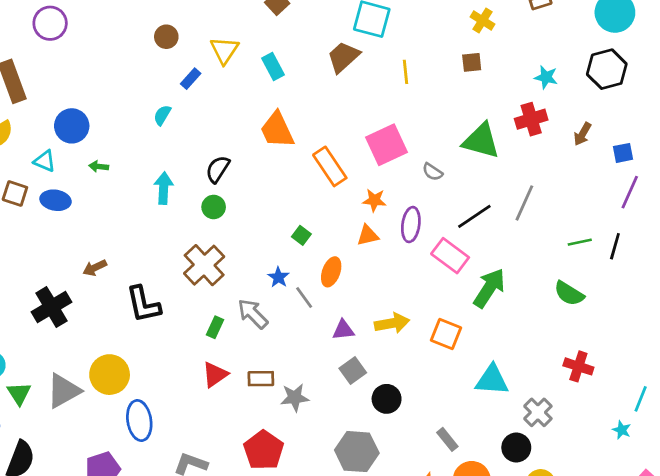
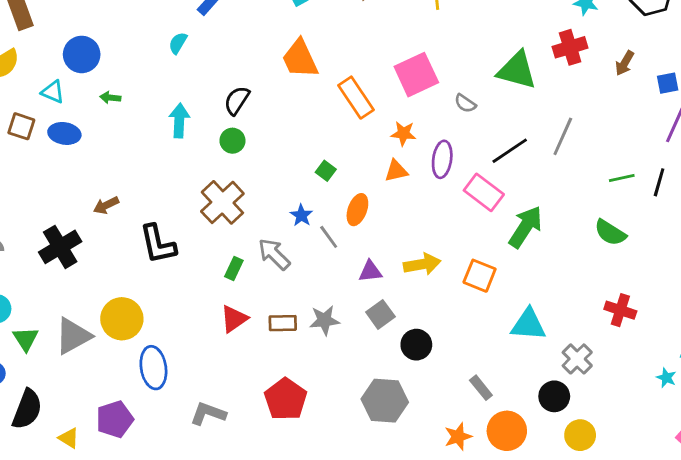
gray star: (295, 398) -> (324, 320), moved

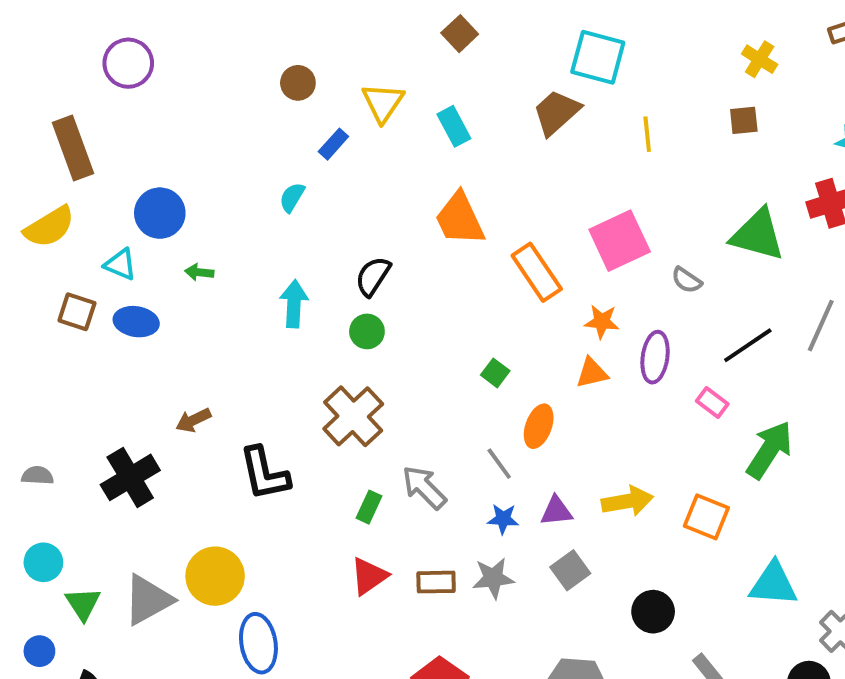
pink rectangle: (484, 192) -> (712, 402), size x0.6
blue star: (301, 215) -> (503, 519), moved, turned -30
black circle: (416, 345) -> (653, 612), moved

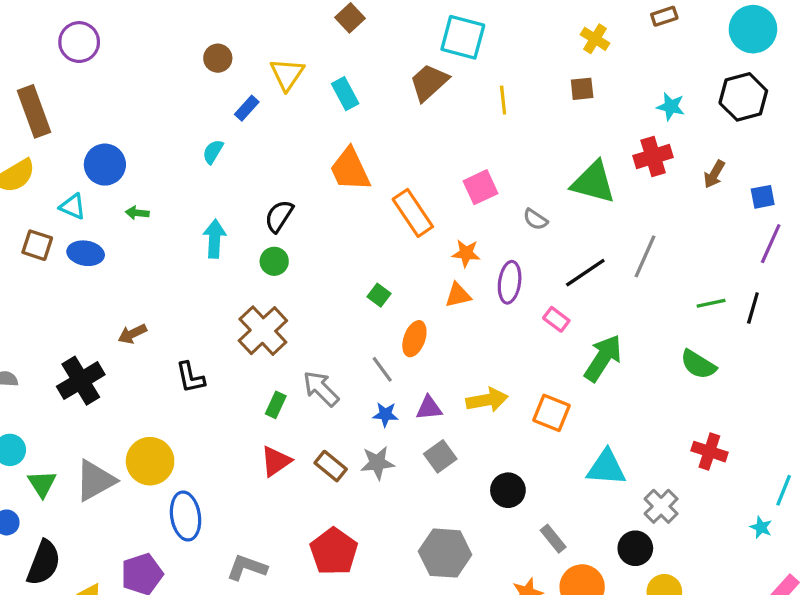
pink square: (620, 241) -> (481, 187), size x0.7
black L-shape: (264, 474) -> (190, 377), size x0.7
brown rectangle: (436, 582) -> (331, 466), turned 40

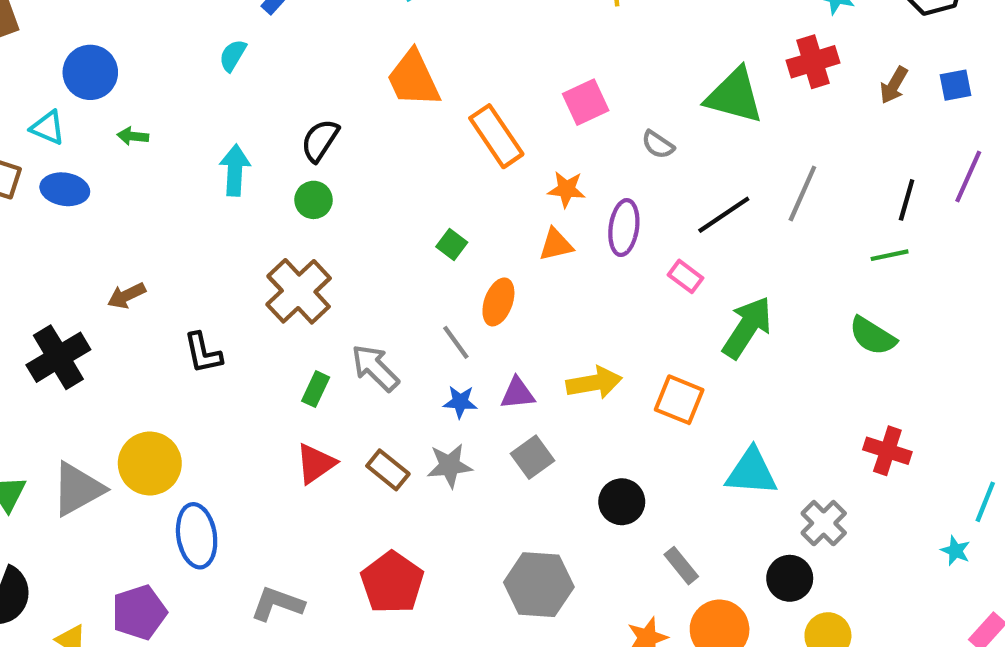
blue square: (763, 197) -> (955, 85), moved
black line: (753, 308) -> (907, 200), moved

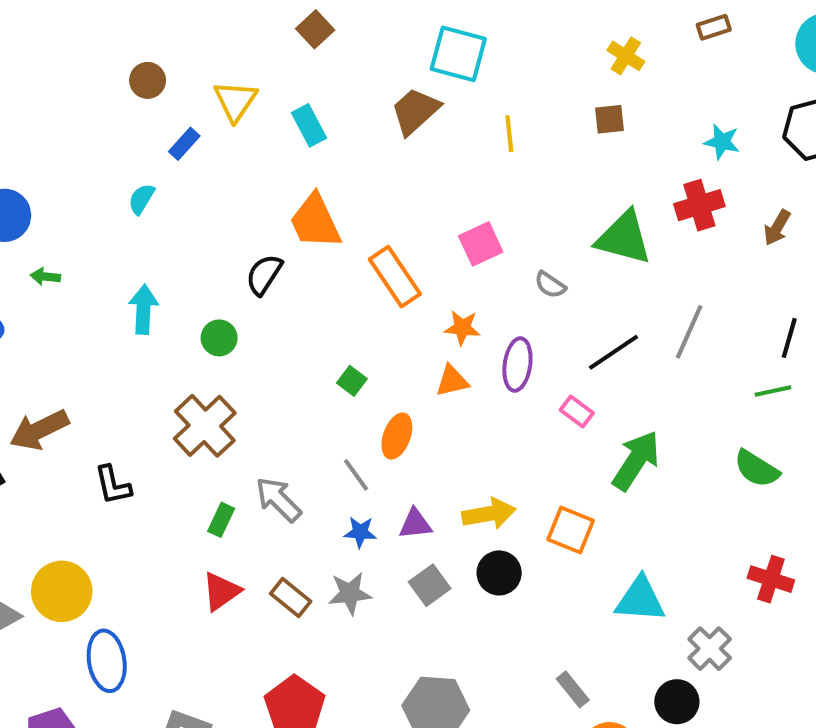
black semicircle: (320, 140) -> (264, 275), moved
brown arrow: (126, 296) -> (39, 430), size x1.6
black circle: (622, 502) -> (499, 573), moved

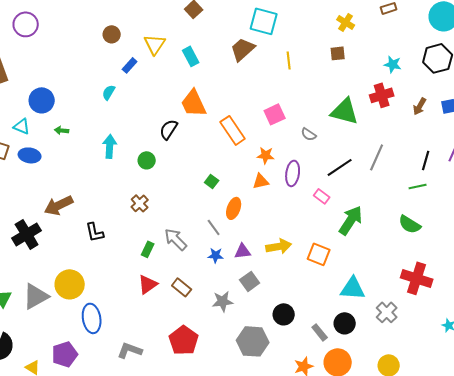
brown cross: (205, 426) -> (140, 203), size x0.6
black circle: (499, 573) -> (284, 314), moved
red cross: (771, 579) -> (417, 278), size x1.4
gray star: (350, 593) -> (223, 301), moved
black circle: (677, 702) -> (345, 323), moved

